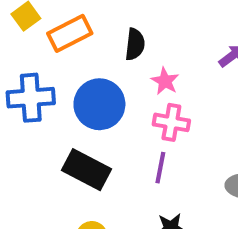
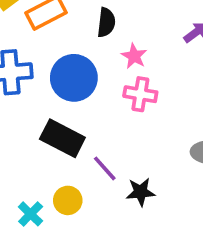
purple line: (160, 168) -> (105, 168), moved, turned -52

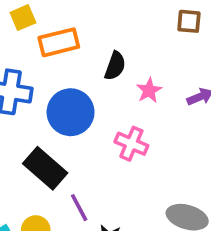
pink star: (134, 56) -> (149, 90), moved

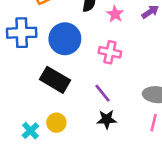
purple line: (79, 208) -> (102, 93), moved

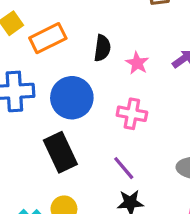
black rectangle: (55, 80) -> (60, 152), turned 36

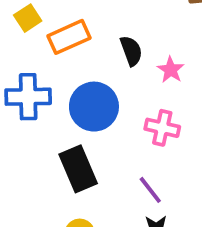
black semicircle: (102, 48) -> (131, 51), turned -30

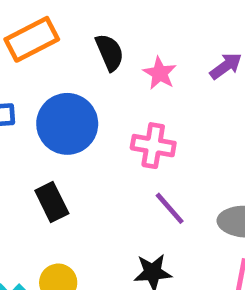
black rectangle: (78, 169) -> (52, 202), size x0.7
purple line: (150, 190) -> (170, 208), moved

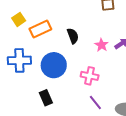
pink star: (160, 73) -> (102, 45), moved

